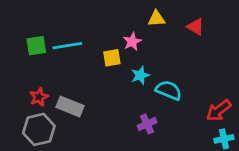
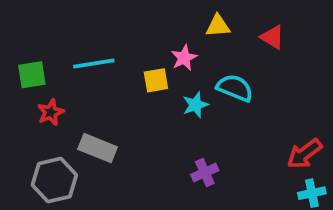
green square: (36, 46) -> (32, 75), moved
cyan semicircle: (169, 90) -> (235, 88), moved
red star: (39, 97) -> (51, 112), moved

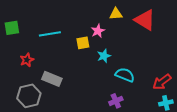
red triangle: (272, 37) -> (145, 20), size x1.6
green square: (32, 75) -> (12, 28), moved
cyan semicircle: (235, 88) -> (125, 75), moved
purple cross: (205, 172) -> (116, 101), moved

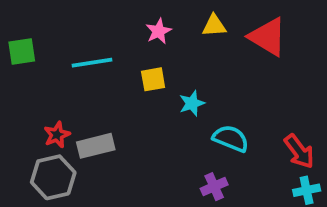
pink star: (98, 31) -> (159, 31), moved
red star: (27, 60) -> (57, 135), moved
gray rectangle: (52, 79) -> (96, 146), turned -36
red arrow: (162, 82) -> (299, 151), turned -90

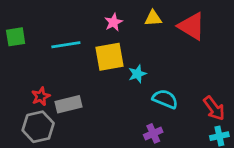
yellow square: (153, 79) -> (110, 57), size x1.6

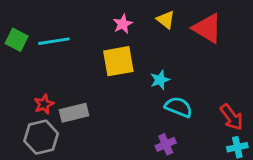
yellow triangle: (153, 18) -> (166, 20), turned 42
green square: (16, 37) -> (17, 40), turned 36
cyan line: (66, 45) -> (54, 41), moved
cyan star: (137, 74) -> (160, 80), moved

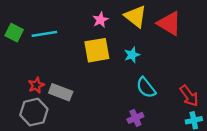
yellow triangle: (166, 20) -> (135, 16), size x1.5
cyan star: (160, 80) -> (132, 55), moved
cyan semicircle: (179, 107) -> (146, 88), turned -150
gray rectangle: (74, 113) -> (61, 92), turned 35

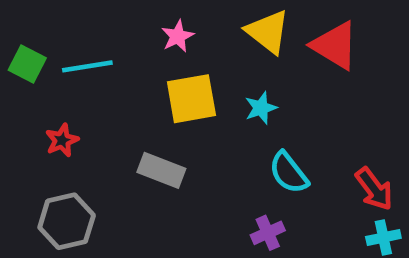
pink star: (100, 20) -> (178, 36), moved
red star: (36, 85) -> (62, 140), moved
gray rectangle: (61, 92) -> (161, 170), moved

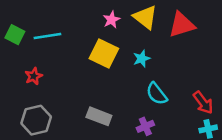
pink star: (178, 36) -> (111, 20), moved
red triangle: (335, 46) -> (182, 25), turned -48
yellow square: (191, 99) -> (104, 54), turned 36
gray rectangle: (161, 170) -> (99, 116), moved

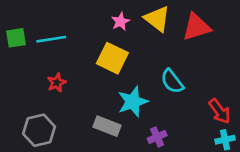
green square: (15, 35) -> (16, 38), turned -36
cyan star: (142, 59) -> (133, 102), moved, size x1.6
red star: (34, 76) -> (57, 83), moved
cyan semicircle: (157, 94) -> (172, 81), moved

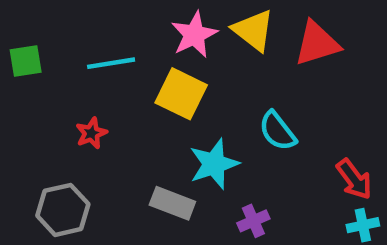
pink star: (120, 22) -> (194, 35), size x1.5
cyan line: (51, 39) -> (111, 63), moved

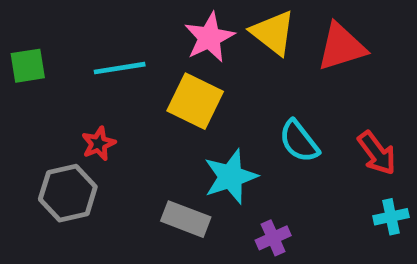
red arrow: (354, 179) -> (377, 153), moved
gray hexagon: (63, 210) -> (68, 193), moved
cyan cross: (363, 225) -> (391, 217), moved

